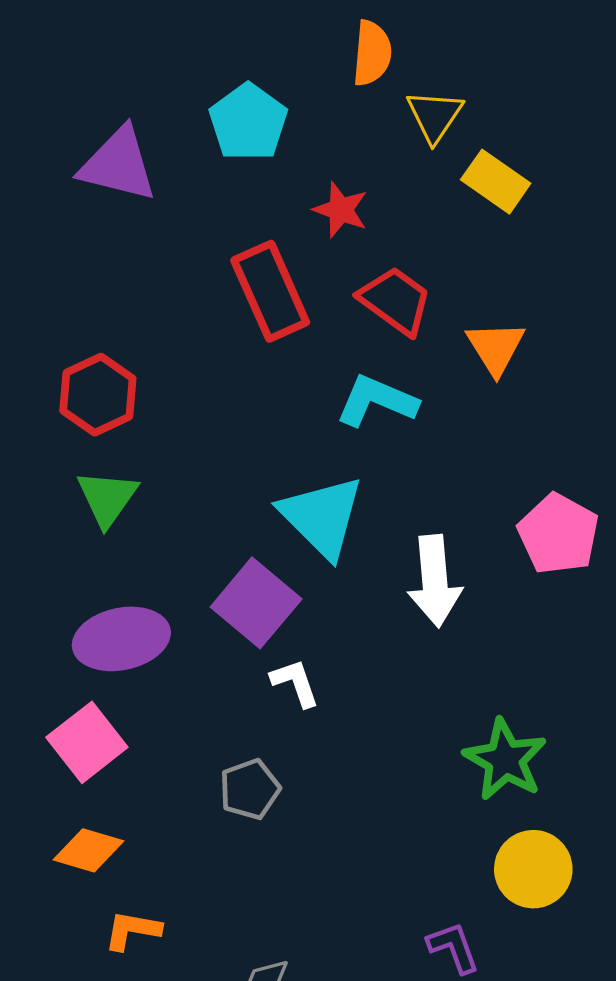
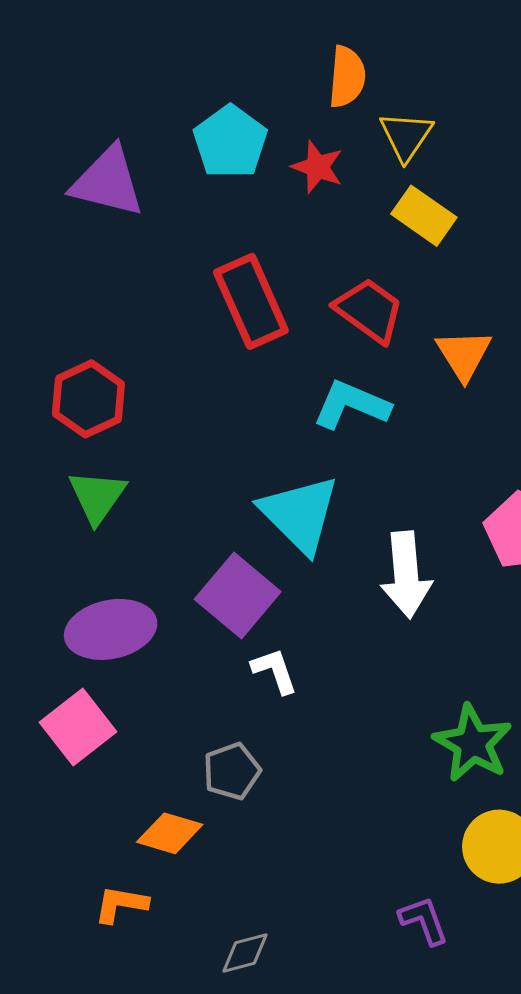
yellow rectangle: (496, 182) -> (424, 216), moved
red star: (341, 210) -> (317, 167), moved
orange diamond: (88, 850) -> (170, 833), moved

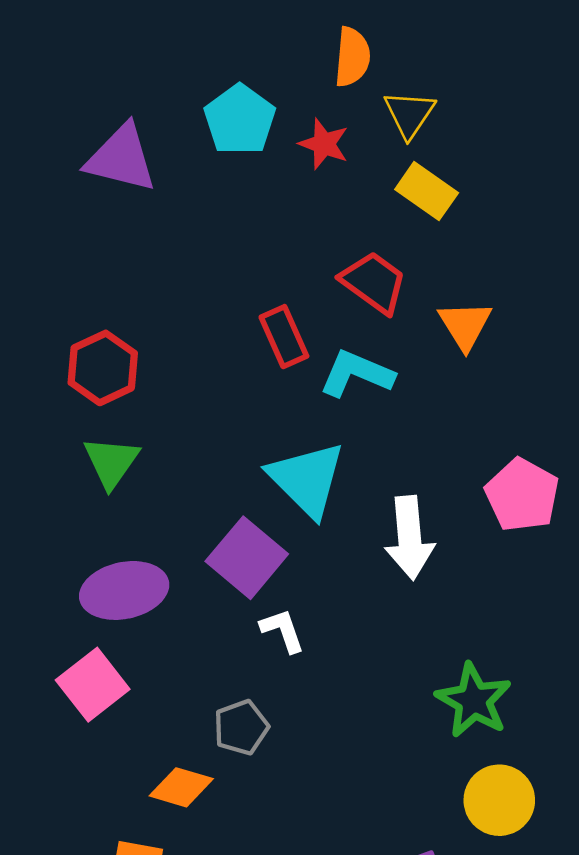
red rectangle: (251, 301) -> (284, 337), moved, size x0.7

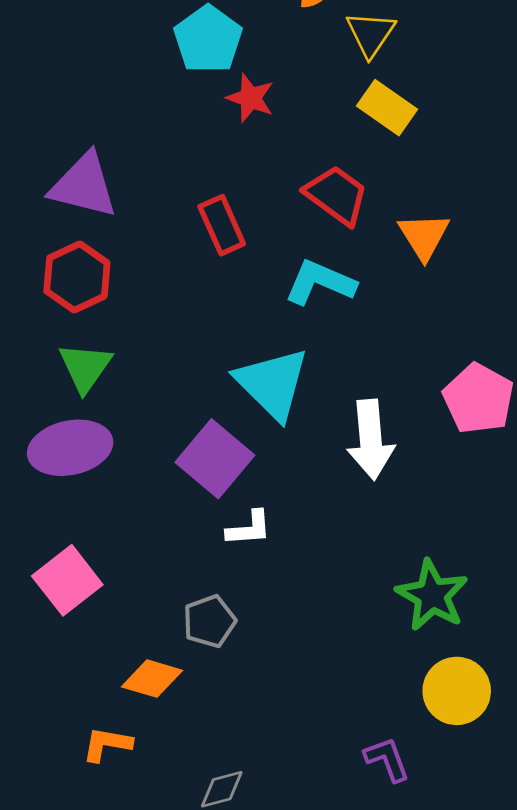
red star: (324, 144) -> (250, 98), moved
purple triangle: (121, 158) -> (84, 185), moved
red rectangle: (284, 337) -> (222, 225), moved
purple ellipse: (124, 590) -> (70, 448), moved
white L-shape: (282, 630) -> (249, 528), turned 105

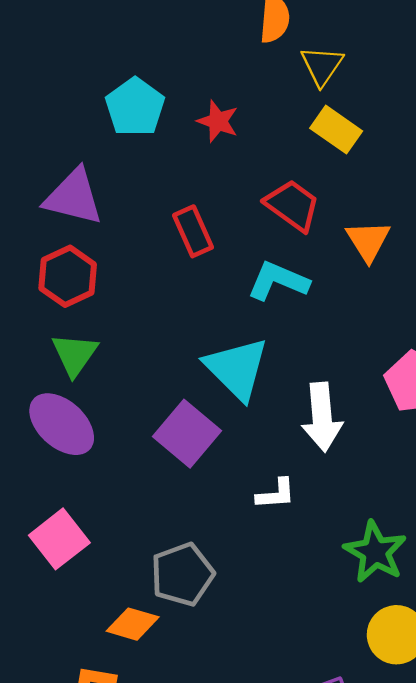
cyan pentagon: (208, 39) -> (135, 107), moved
purple ellipse: (70, 448) -> (62, 424), turned 54
white L-shape: (249, 528) -> (276, 494), moved
gray pentagon: (209, 621) -> (182, 574), size x1.4

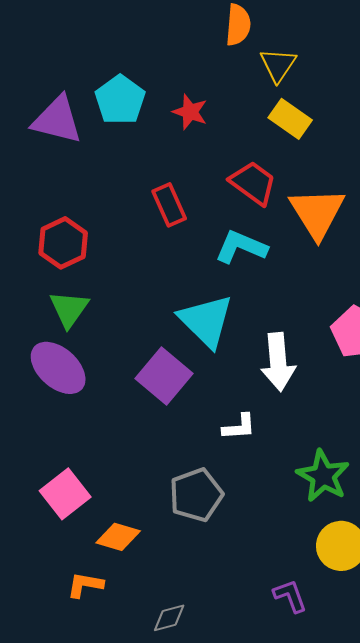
purple triangle: (74, 197) -> (57, 120), moved
orange triangle: (368, 241) -> (317, 213), size x1.5
pink square: (59, 539) -> (65, 494), moved
gray pentagon: (182, 574) -> (196, 495), moved

